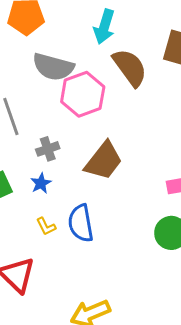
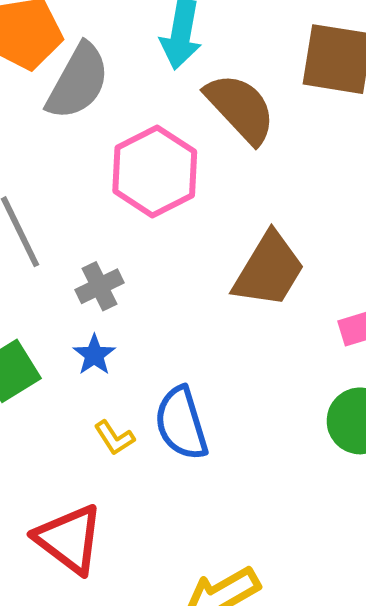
gray semicircle: (53, 67) -> (78, 82), moved, turned -69
brown trapezoid: (104, 161) -> (269, 270), moved

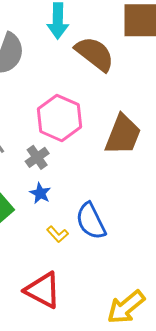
pink hexagon: (155, 171) -> (59, 118), moved

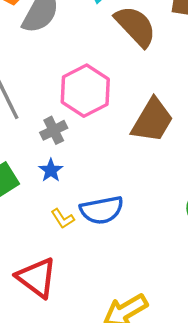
blue semicircle: (91, 221) -> (102, 210), turned -84

